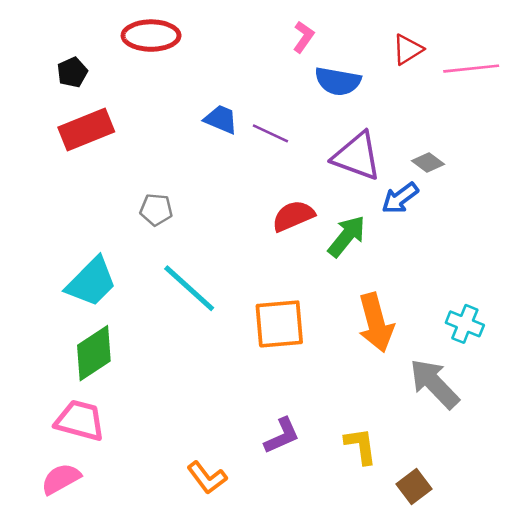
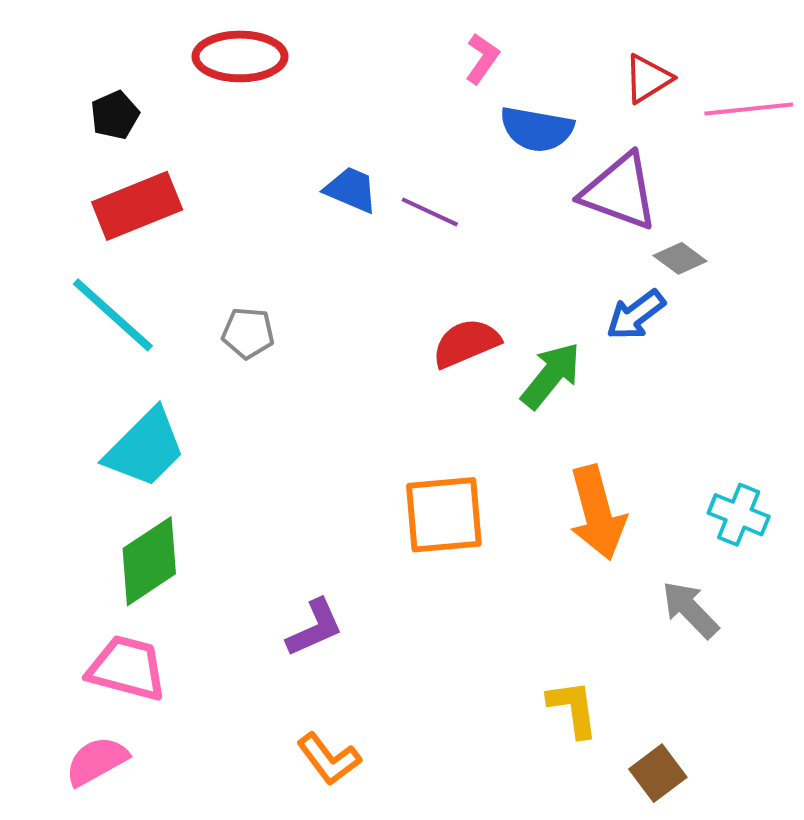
purple triangle: (357, 156) -> (619, 192), moved
cyan line: (189, 288) -> (113, 315), moved
gray arrow: (434, 384) -> (690, 610), size x0.7
purple L-shape: (282, 436) -> (315, 628), moved

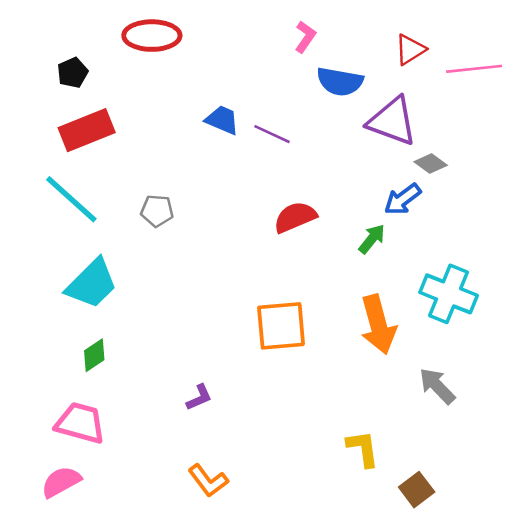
green arrow: (551, 375) -> (372, 239), moved, size x0.7
cyan cross: (739, 515) -> (449, 294), moved, size x1.5
green diamond: (149, 561) -> (94, 355), size x0.6
purple L-shape: (315, 628) -> (199, 397), size x0.7

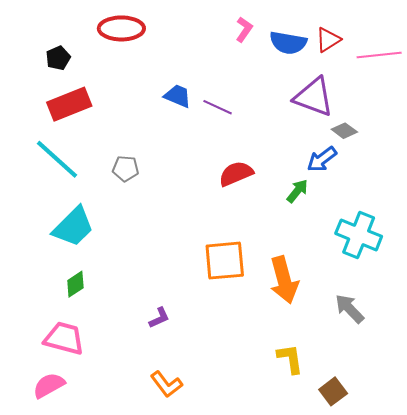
blue semicircle: (340, 82) -> (288, 43), moved
orange arrow: (378, 325) -> (284, 280), moved

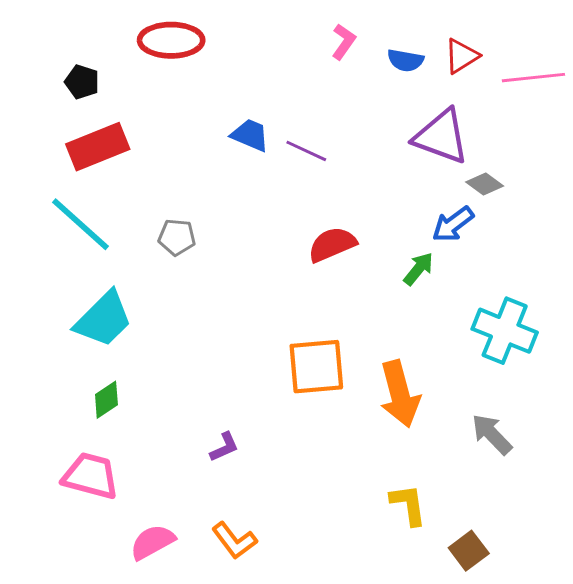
blue semicircle: (288, 43) -> (405, 60), size x0.7
black pentagon: (58, 58) -> (82, 82), turned -30
pink semicircle: (49, 385) -> (152, 542), moved

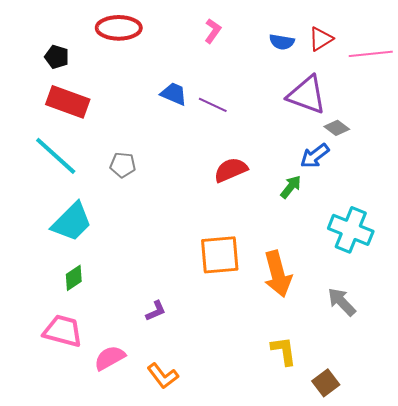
pink L-shape: (344, 42) -> (213, 31), moved
red rectangle: (98, 147) -> (68, 102), turned 42
pink semicircle: (152, 542) -> (110, 358), moved

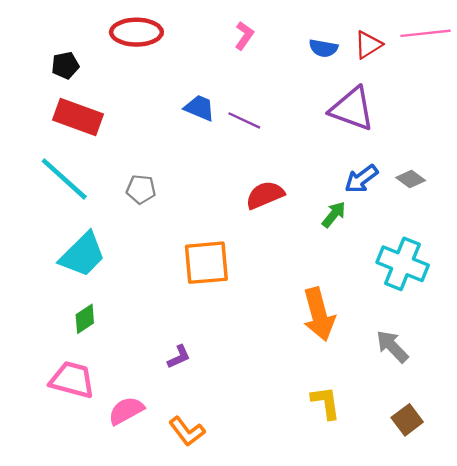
pink line: (371, 54) -> (426, 33), moved
black pentagon: (57, 57) -> (65, 65), turned -30
gray diamond: (337, 128) -> (411, 179), moved
orange square: (220, 255) -> (206, 263), moved
brown square: (326, 383) -> (407, 420), moved

